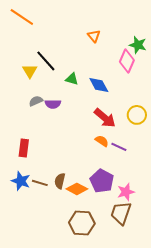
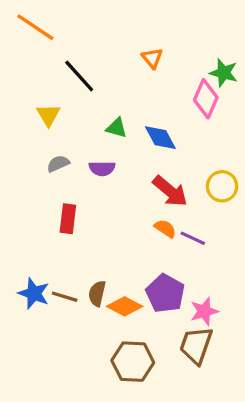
black line: (46, 61) -> (79, 76), moved
purple semicircle: (53, 104) -> (102, 168), moved
red rectangle: (24, 148) -> (68, 219), moved

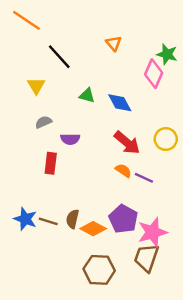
purple semicircle: (102, 168) -> (70, 139), moved
pink star: (204, 311) -> (152, 232), size x1.4

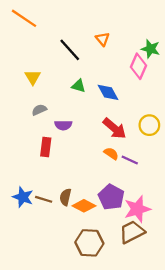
black line: (59, 57) -> (70, 50), moved
brown trapezoid: (146, 258) -> (132, 232), turned 44

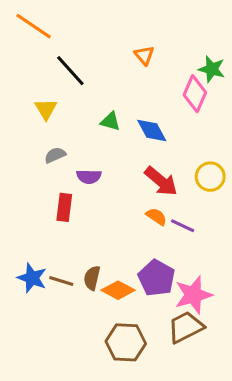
black line: (70, 50) -> (70, 71), moved

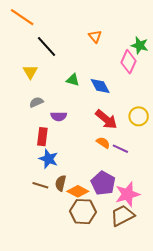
blue star: (32, 278) -> (48, 159), moved
brown hexagon: (126, 342) -> (83, 212), moved

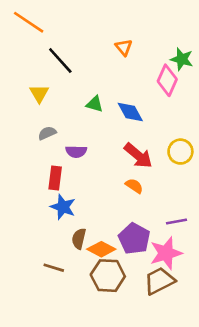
purple line: (120, 149) -> (176, 221), moved, turned -35
brown line: (40, 185) -> (54, 268), moved

